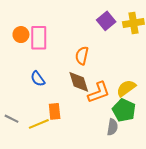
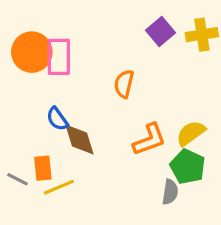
orange circle: (21, 35) -> (32, 52), size x1.6
brown diamond: (79, 82) -> (79, 140), moved
orange rectangle: (55, 111) -> (43, 168), moved

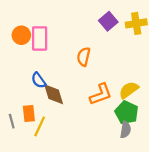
orange circle: (32, 52) -> (21, 35), size x0.7
gray line: (17, 179) -> (12, 121), turned 48
yellow line: (59, 187) -> (40, 126), turned -42
gray semicircle: (170, 192) -> (125, 130), moved

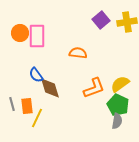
orange semicircle: (84, 57) -> (78, 53), turned 84
gray line: (12, 121) -> (12, 104), moved

